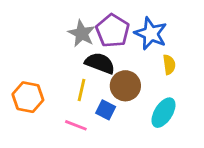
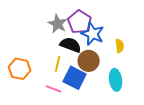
blue star: (151, 34) -> (93, 34), moved
blue square: (106, 110) -> (75, 78), size x1.6
cyan ellipse: (163, 113) -> (116, 80), turned -40

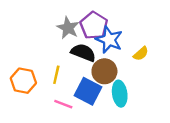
yellow semicircle: (120, 46) -> (141, 54), turned 56
yellow line: (58, 64) -> (56, 75), moved
cyan ellipse: (116, 80) -> (120, 94), moved

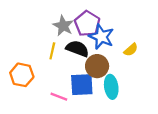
yellow line: (56, 75) -> (52, 51), moved
blue square: (88, 91) -> (82, 85), turned -30

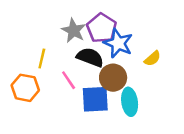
yellow line: (52, 51) -> (42, 59), moved
pink line: (59, 97) -> (69, 80), moved, turned 35

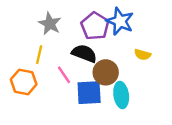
gray star: (74, 31) -> (50, 24), moved
blue star: (118, 43) -> (120, 21), moved
yellow semicircle: (152, 59) -> (143, 55), turned 56

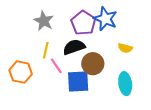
black semicircle: (84, 53) -> (74, 47), turned -40
yellow line: (39, 55) -> (46, 50), moved
cyan ellipse: (121, 95) -> (125, 84), moved

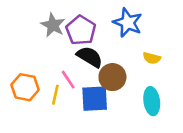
purple pentagon: (83, 23) -> (81, 30), moved
black semicircle: (74, 47) -> (90, 57), turned 50
yellow line: (46, 50) -> (55, 95), moved

